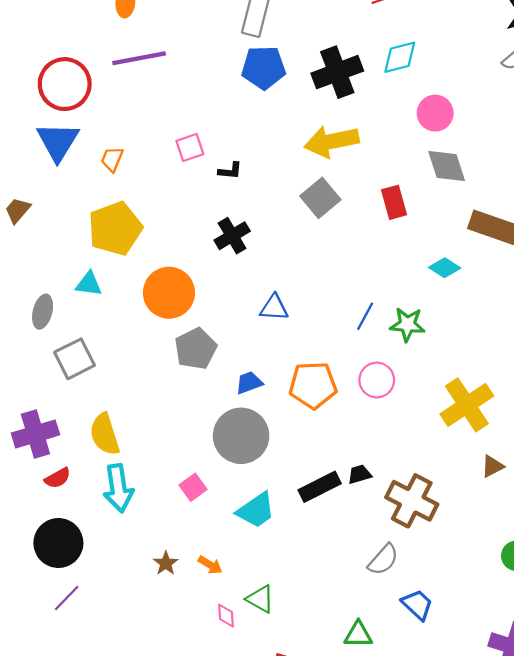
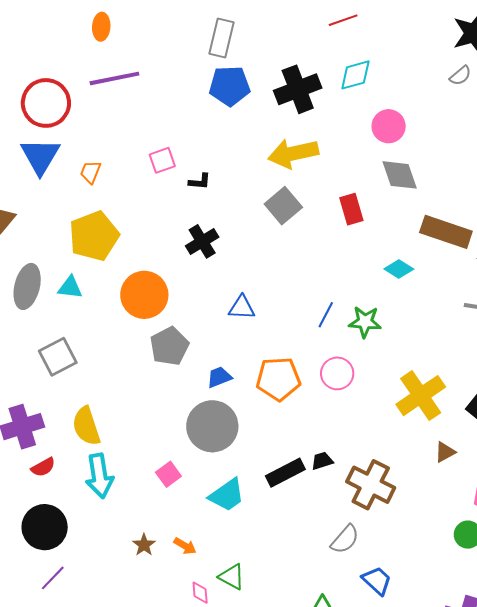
gray ellipse: (43, 312) -> (27, 286), moved, size x1.4

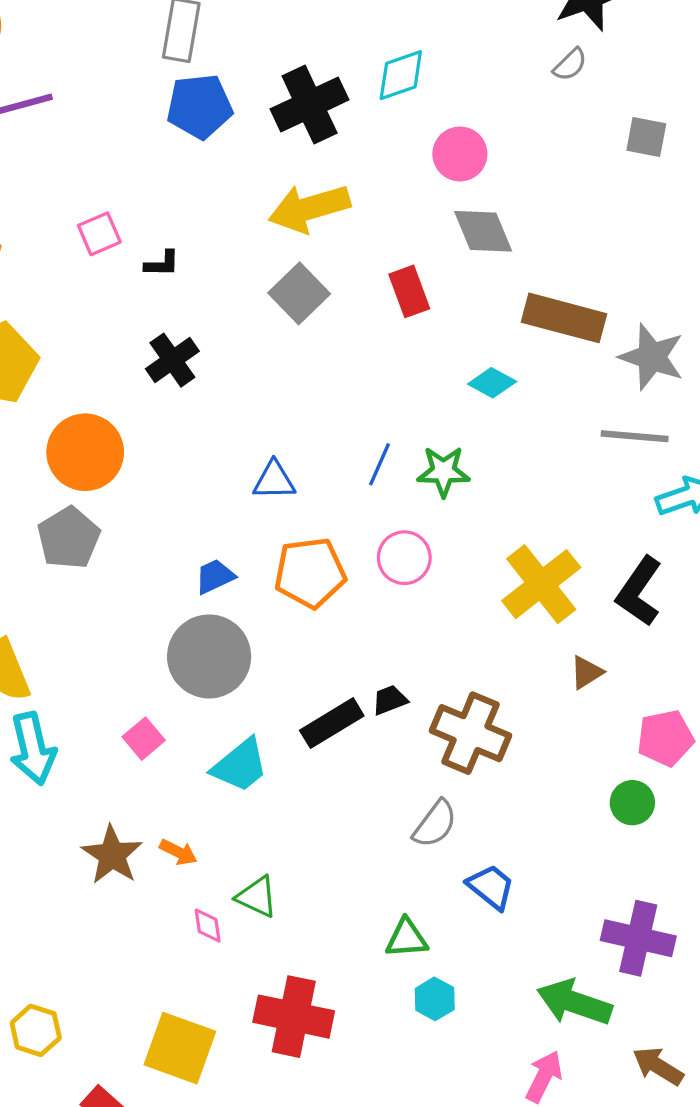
blue triangle: (242, 308) -> (274, 480), moved
gray pentagon: (169, 346) -> (69, 538), moved
brown star: (144, 545) -> (112, 855), size x1.6

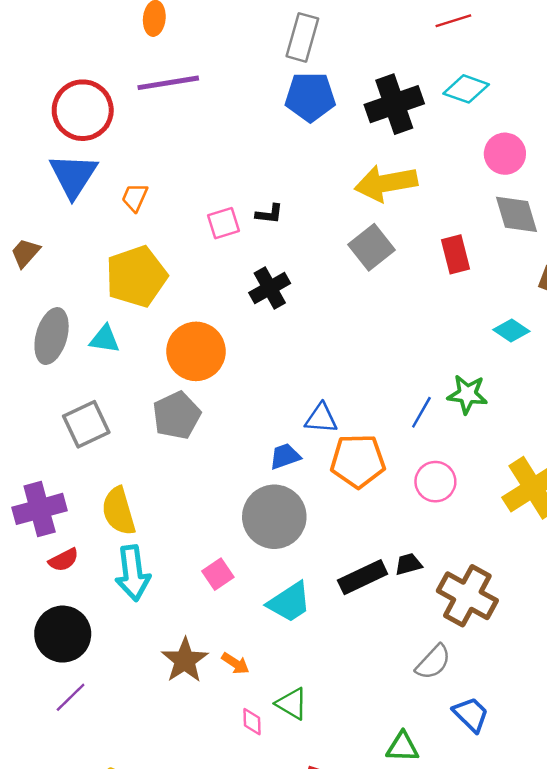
cyan diamond: (401, 75) -> (466, 89), turned 33
pink square: (99, 234) -> (223, 223), moved
blue line: (380, 464) -> (421, 412), moved
blue triangle: (274, 480) -> (321, 418), moved
pink circle: (404, 558) -> (435, 482), moved

